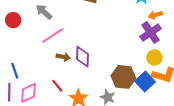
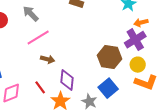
purple diamond: (82, 57) -> (67, 80), moved
brown hexagon: (123, 77) -> (110, 57), moved
blue square: (145, 81) -> (108, 88), moved

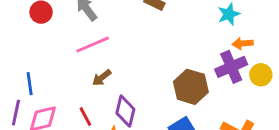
brown arrow: (48, 59) -> (102, 78), turned 120
yellow circle: (138, 65) -> (261, 75), moved

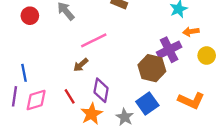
pink line: (93, 45) -> (94, 40), moved
purple cross: (231, 67) -> (169, 50), moved

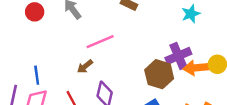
orange arrow: (191, 32) -> (196, 68), moved, size x1.5
blue line: (24, 73) -> (37, 75), moved

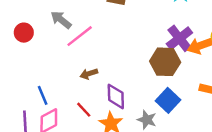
pink line: (100, 42) -> (80, 36), moved
brown arrow: (85, 66) -> (89, 74), turned 35

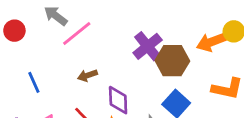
purple cross: (179, 38) -> (148, 46), moved
blue line: (43, 95) -> (34, 82), moved

